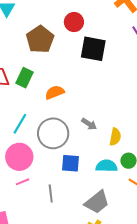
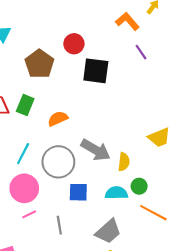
gray arrow: (89, 124) -> (96, 150), size x1.8

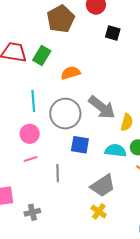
black square: (96, 71) -> (113, 33), size x0.6
cyan line: (23, 154) -> (33, 101), turned -40
pink circle: (24, 188) -> (30, 134), size x0.7

